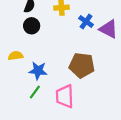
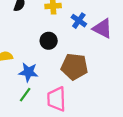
black circle: (32, 26) -> (49, 41), moved

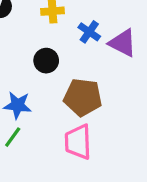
pink trapezoid: (56, 99) -> (78, 142), moved

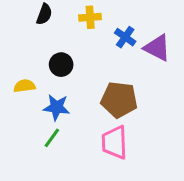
black circle: (46, 61) -> (61, 65), moved

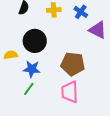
blue cross: (125, 37) -> (81, 12), moved
black circle: (61, 65) -> (35, 41), size x1.5

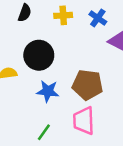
blue star: (32, 69) -> (48, 91), moved
green line: (29, 89) -> (44, 132), moved

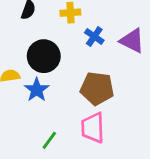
blue cross: (98, 18) -> (94, 36), moved
blue star: (48, 91) -> (37, 90), moved, turned 30

